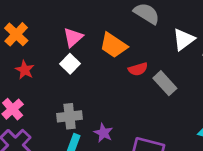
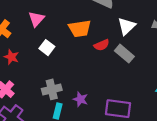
pink triangle: (73, 37) -> (36, 19), moved
white triangle: (184, 39) -> (127, 26), moved
orange trapezoid: (113, 45) -> (80, 29), turned -35

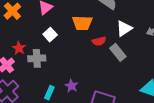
red star: (11, 57) -> (19, 48), moved
gray cross: (52, 89) -> (37, 58), moved

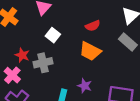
orange trapezoid: (82, 23) -> (90, 51), moved, turned 35
red semicircle: (99, 41) -> (93, 26), moved

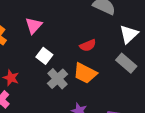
gray cross: (43, 63) -> (57, 79), moved, turned -30

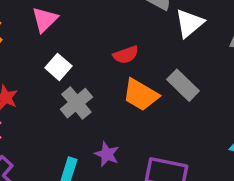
white triangle: (129, 34) -> (189, 23), moved
orange trapezoid: (85, 73) -> (141, 95), moved

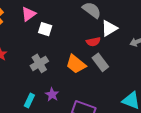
red semicircle: (126, 55) -> (93, 42), moved
white square: (58, 67) -> (45, 29), moved, turned -32

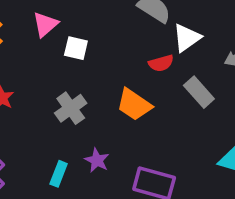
gray rectangle: (100, 62) -> (199, 92), moved

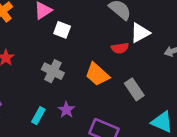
gray rectangle: (199, 92) -> (134, 89), moved
gray cross: (71, 108) -> (53, 71), turned -35

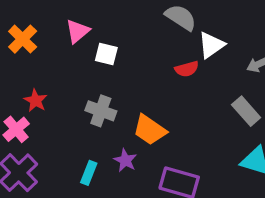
orange trapezoid: (97, 74) -> (150, 130), moved
gray rectangle: (134, 89) -> (246, 111), moved

